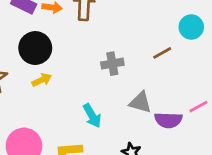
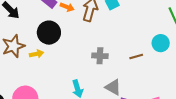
yellow arrow: (42, 80) -> (36, 54), moved

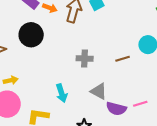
yellow arrow: (36, 54) -> (11, 80), moved

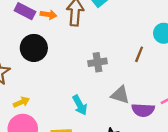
brown line: (123, 59) -> (139, 54), turned -40

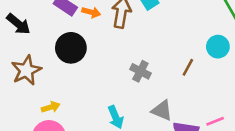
gray cross: (97, 62) -> (140, 71), turned 30

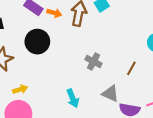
brown line: (188, 67) -> (131, 68), moved

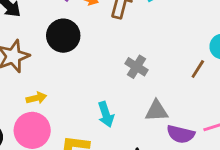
brown line: (131, 68) -> (198, 69), moved
gray triangle: (110, 94) -> (157, 111), turned -30

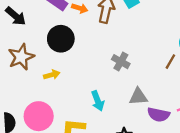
yellow arrow: (36, 98) -> (52, 75), moved

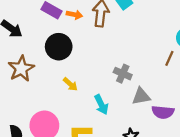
gray cross: (121, 62) -> (123, 74), moved
yellow arrow: (52, 75) -> (70, 84), moved, turned 63

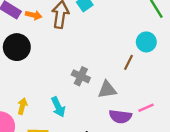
yellow arrow: (70, 84) -> (22, 106), moved, turned -119
gray triangle: (141, 96) -> (107, 90), moved

